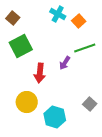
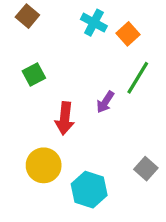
brown square: (13, 18) -> (27, 16), moved
green square: (21, 46) -> (34, 74), size x0.6
green line: (85, 48) -> (138, 78), turned -40

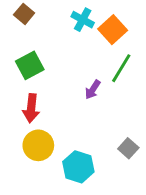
orange square: (128, 34) -> (113, 30), size x1.4
green square: (34, 74) -> (30, 65), size x1.4
red arrow: (65, 118) -> (31, 108), moved

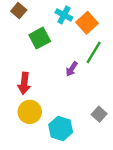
green square: (30, 65) -> (40, 38), moved

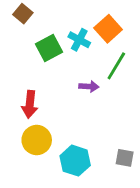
cyan cross: (64, 15) -> (79, 40), moved
purple arrow: (72, 69) -> (89, 86), turned -120
gray square: (99, 114) -> (125, 158), moved, turned -32

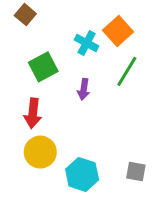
green square: (49, 48) -> (43, 67), moved
purple arrow: (89, 86) -> (84, 89), moved, turned 96

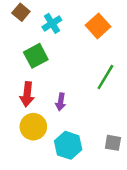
cyan cross: (87, 43) -> (52, 23), moved, turned 30
green line: (127, 71) -> (105, 77), moved
purple arrow: (84, 89) -> (61, 102), moved

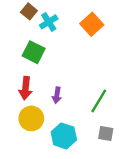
brown square: (21, 12) -> (29, 11), moved
green square: (36, 56) -> (34, 52), turned -35
green line: (105, 77) -> (99, 101), moved

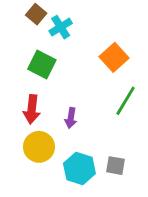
orange square: (92, 24) -> (114, 57), moved
green line: (99, 101) -> (126, 101), moved
gray square: (106, 134) -> (115, 166), moved

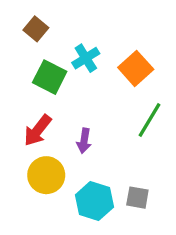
brown square: (36, 14) -> (36, 29), moved
cyan cross: (61, 27) -> (86, 58), moved
red arrow: (32, 109) -> (38, 130), turned 32

